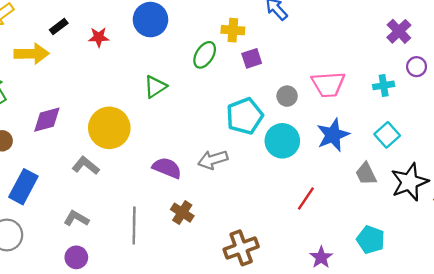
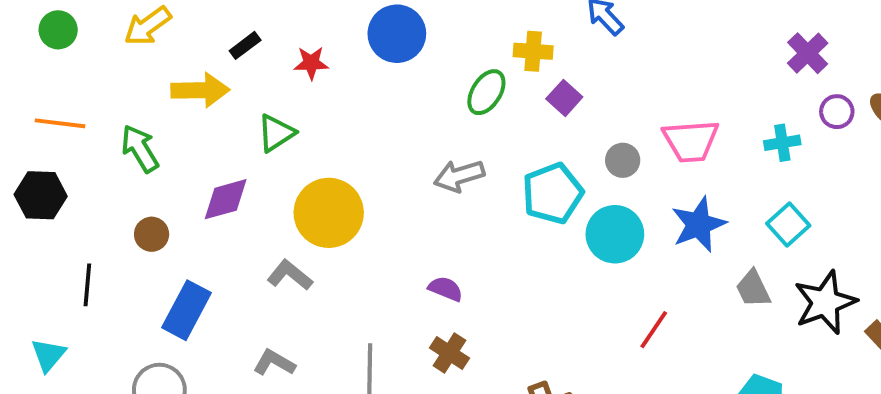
purple square: (252, 58) -> (564, 98), turned -30
green triangle: (155, 87) -> (276, 133), moved
gray arrow: (213, 160) -> (459, 176), moved
purple semicircle: (167, 168) -> (446, 289), moved, size x0.7

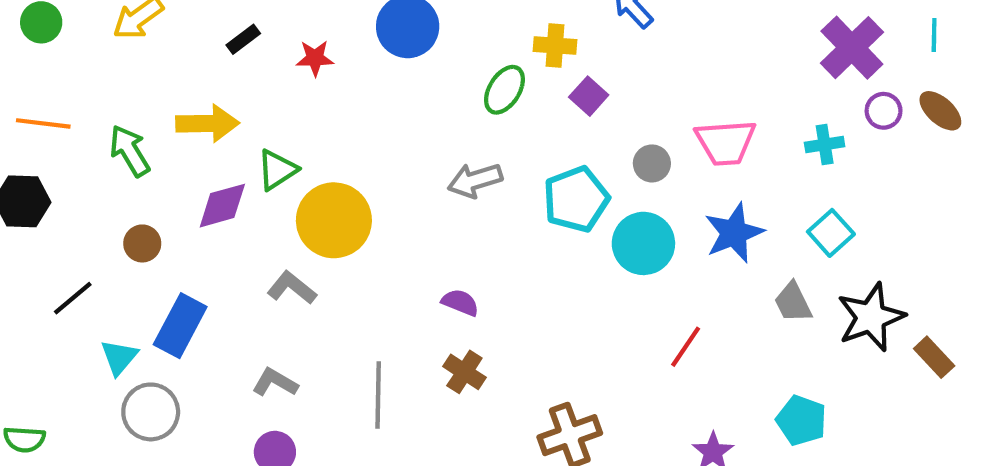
purple cross: (808, 53) -> (852, 48), size x1.4
yellow arrow: (200, 90) -> (208, 123), moved
green triangle: (276, 133) -> (277, 170), moved
black line: (87, 285) -> (73, 298), turned 45
cyan triangle: (48, 355) -> (119, 357), moved

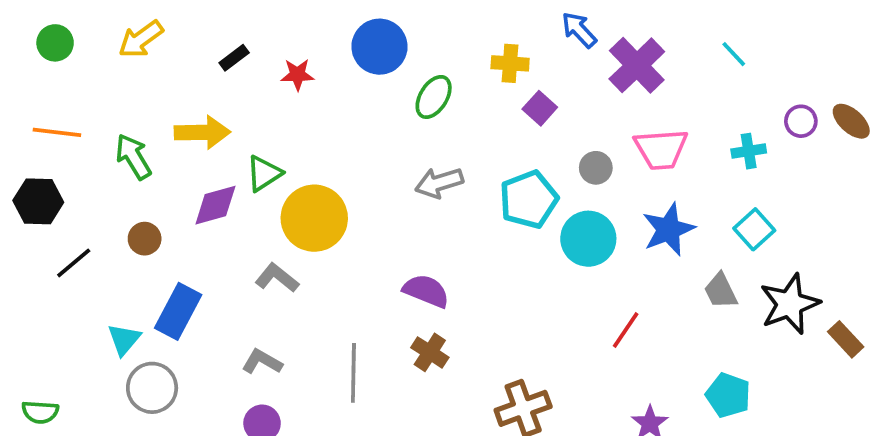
cyan line: (934, 35) -> (734, 54), moved, turned -44
purple cross: (852, 48) -> (637, 65), moved
green ellipse: (504, 90) -> (434, 97), moved
black line: (73, 298) -> (74, 263), moved
purple semicircle: (460, 302) -> (426, 291), size x1.4

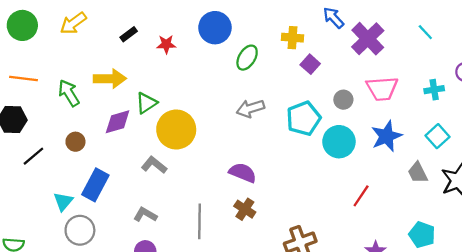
green circle: (55, 43) -> (22, 25), size x1.4

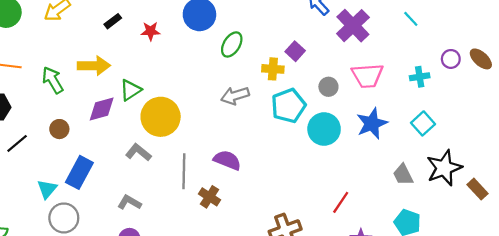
yellow cross: (292, 38) -> (273, 69), moved
gray trapezoid: (418, 173) -> (403, 175), moved
red line: (361, 196) -> (341, 202), moved
brown cross: (245, 209) -> (209, 197), moved
gray line: (199, 221) -> (184, 171), moved

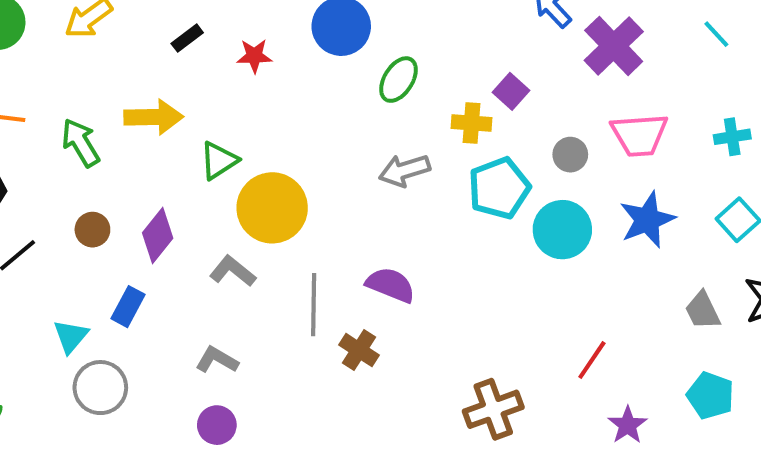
purple diamond: (102, 109) -> (158, 236), moved, turned -36
blue rectangle: (79, 172) -> (128, 307), size x0.7

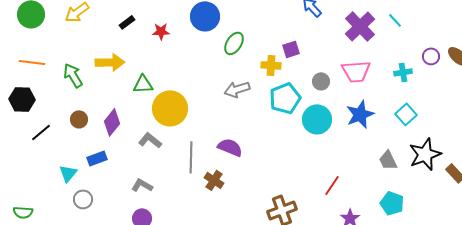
purple cross: (614, 46) -> (360, 26), moved
purple square: (511, 91) -> (291, 49), turned 30
green triangle: (219, 160) -> (143, 84), turned 30
blue rectangle: (128, 307) -> (97, 158), turned 42
gray circle: (100, 388) -> (83, 199), size x0.7

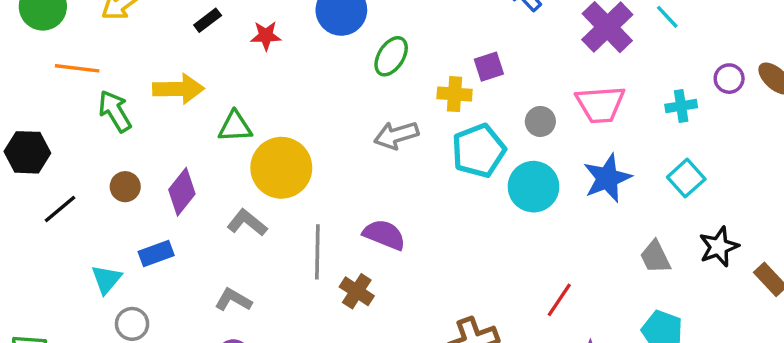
orange line: (32, 62) -> (77, 68), moved
black star: (425, 154) -> (719, 247), size x0.7

